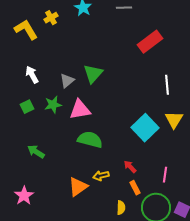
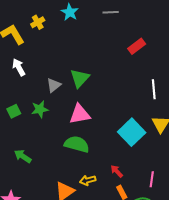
red rectangle: (150, 42) -> (137, 46), size x0.7
white arrow: (32, 75) -> (19, 67), moved
pink triangle: (80, 110) -> (80, 114), moved

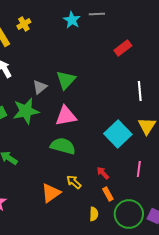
cyan star: (70, 12) -> (72, 20), moved
green star: (40, 109) -> (26, 111), size x1.5
pink line: (152, 179) -> (139, 169), moved
yellow arrow: (88, 180) -> (74, 182), turned 56

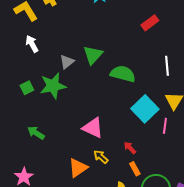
pink triangle: (66, 116) -> (93, 128), moved, turned 35
green semicircle: (63, 146) -> (123, 74), moved
pink line: (139, 169) -> (165, 126), moved

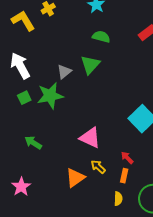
white arrow: (32, 44) -> (20, 66), moved, size x1.5
green semicircle: (123, 74) -> (101, 37), moved, size x0.7
orange rectangle: (135, 169) -> (124, 176), moved, turned 40

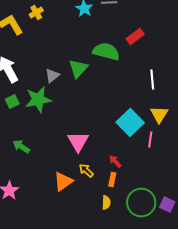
green semicircle: (101, 37) -> (106, 52), moved, size x1.5
pink triangle: (90, 138) -> (78, 142), turned 35

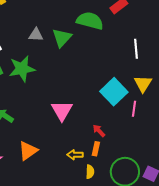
gray triangle: (52, 76) -> (36, 35), moved, turned 42
yellow arrow: (86, 170) -> (75, 155), moved, turned -42
orange triangle: (63, 182) -> (28, 151), moved

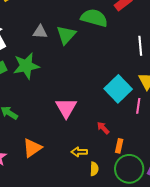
orange rectangle: (96, 149) -> (119, 146), moved

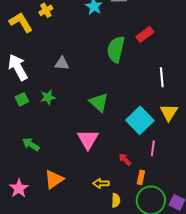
green semicircle: (94, 18) -> (116, 49), turned -92
green triangle: (66, 35) -> (99, 102), moved, turned -30
green star: (26, 66) -> (48, 97), size x0.6
pink line: (138, 106) -> (153, 148), moved

